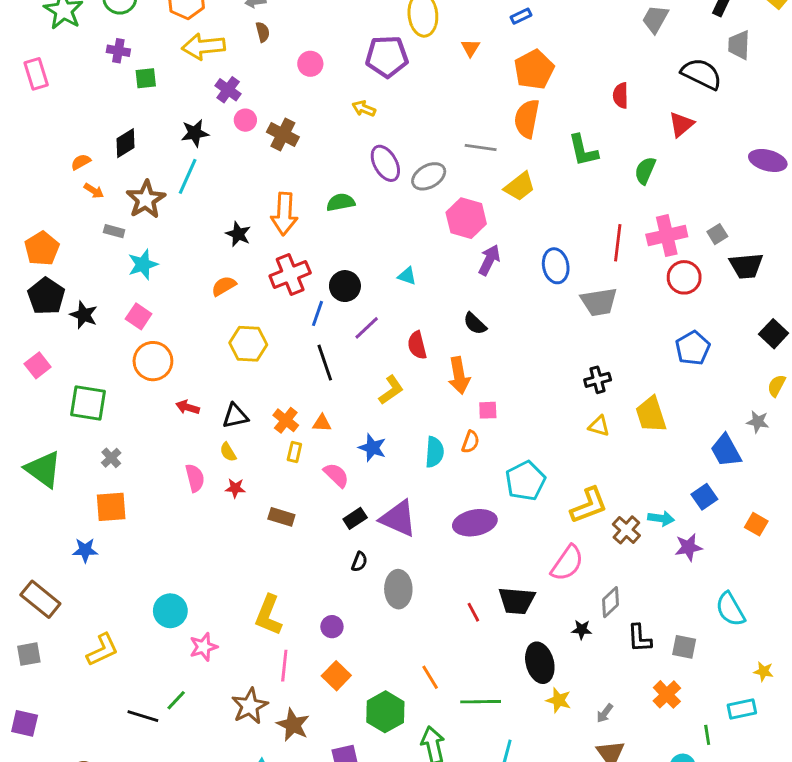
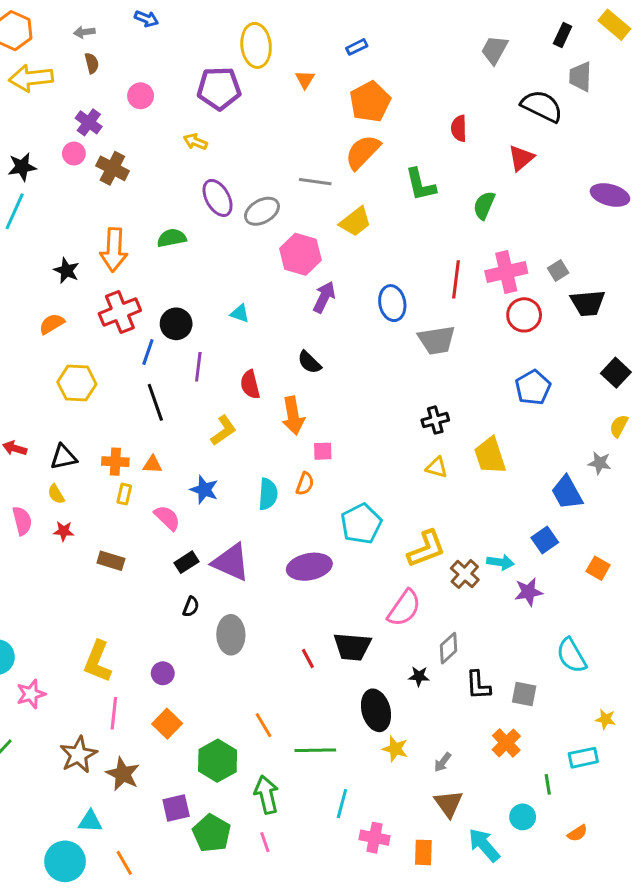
purple cross: (228, 90) -> (89, 122), moved
orange semicircle: (527, 119) -> (363, 152), turned 33
purple line: (367, 328) -> (198, 367), turned -40
orange cross: (286, 420) -> (115, 462), turned -35

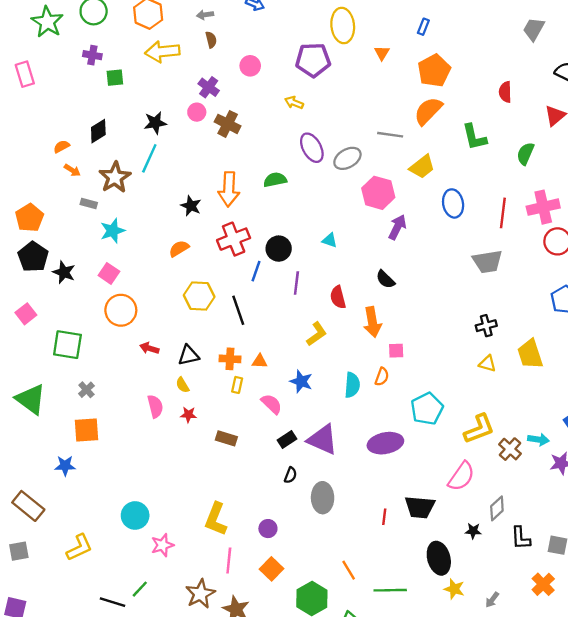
blue rectangle: (357, 47) -> (423, 27), turned -42
blue ellipse: (392, 303) -> (453, 203), moved
black line: (155, 402) -> (238, 310), moved
red line: (308, 658) -> (384, 517), turned 35

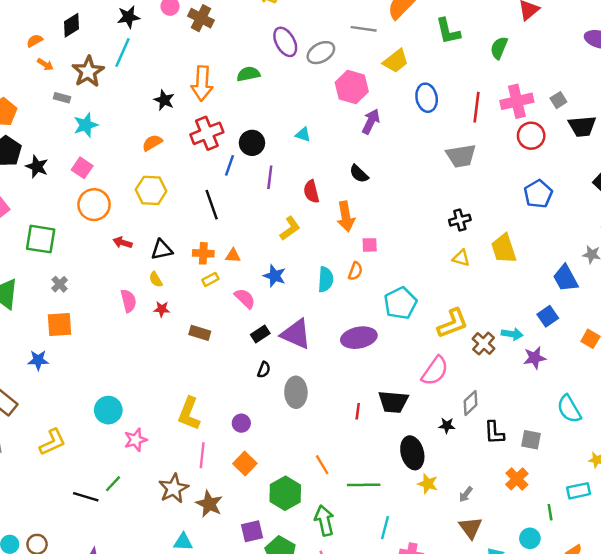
yellow hexagon: (199, 296) -> (151, 190), moved
yellow rectangle: (237, 385) -> (210, 279), turned 49

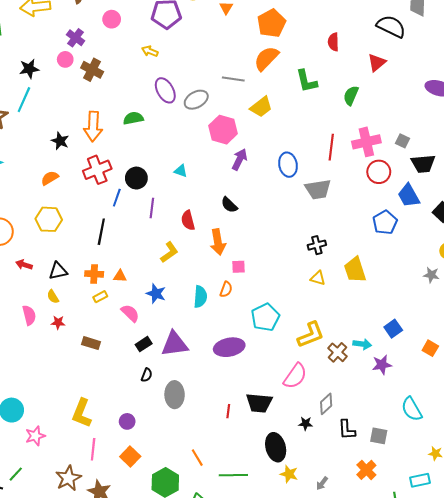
blue ellipse: (427, 98) -> (288, 165), moved
gray square: (558, 100) -> (402, 141), turned -32
black line: (212, 205) -> (101, 232), turned 30
blue trapezoid: (566, 278) -> (409, 196), moved
purple triangle: (296, 334) -> (175, 344), turned -32

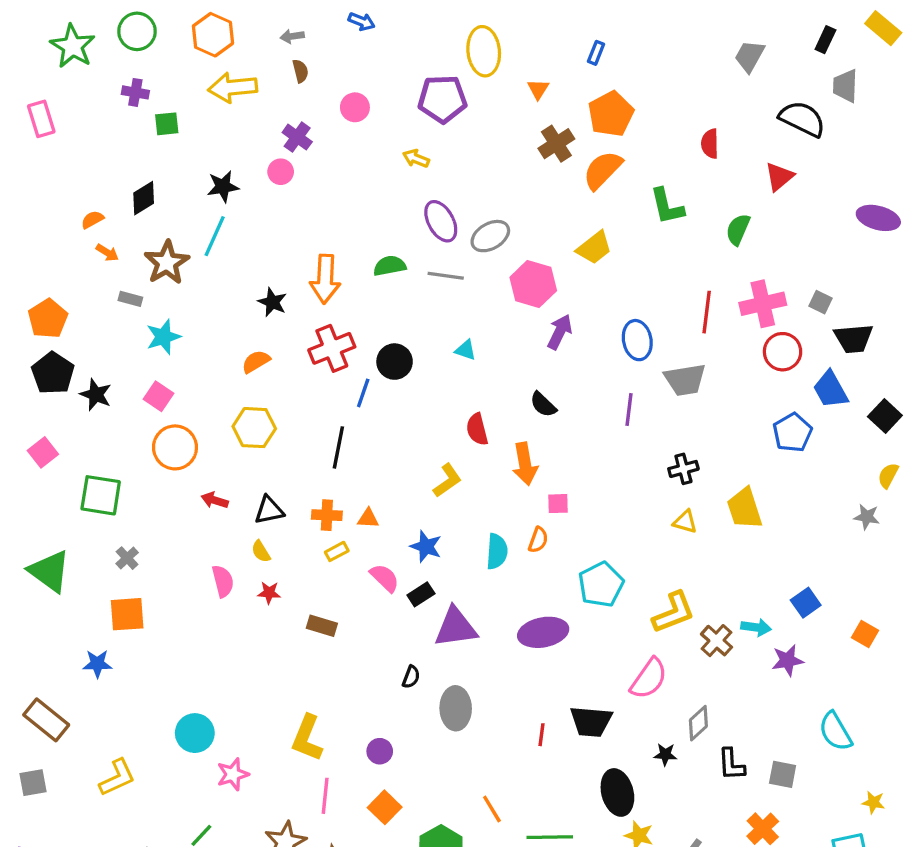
brown cross: (92, 70) -> (556, 144), moved, turned 30
gray line: (233, 79) -> (446, 276), moved
purple line: (152, 208) -> (629, 409), moved
black rectangle: (144, 344) -> (421, 594), moved

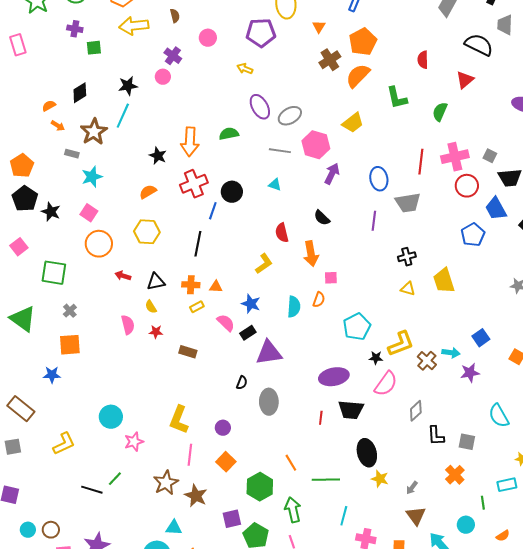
gray line: (446, 276) -> (280, 151), moved
purple ellipse: (543, 632) -> (334, 377), moved
black star: (665, 755) -> (376, 358), moved

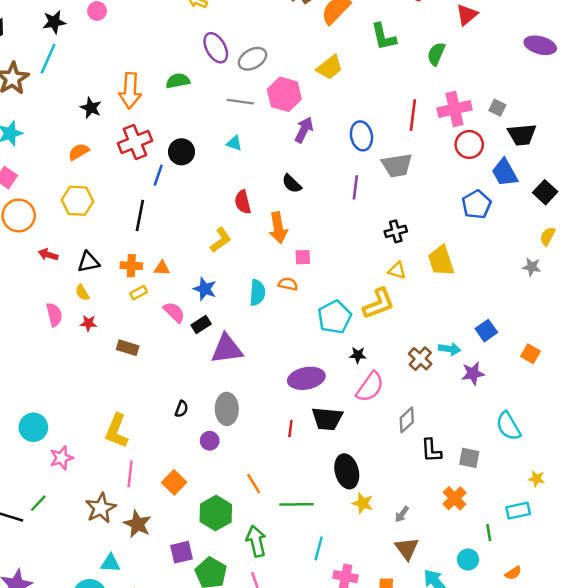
orange semicircle: (319, 300) -> (288, 284), turned -98
yellow L-shape: (401, 344) -> (379, 304), moved
black semicircle: (242, 383) -> (181, 409), moved
purple circle: (223, 428) -> (210, 441), moved

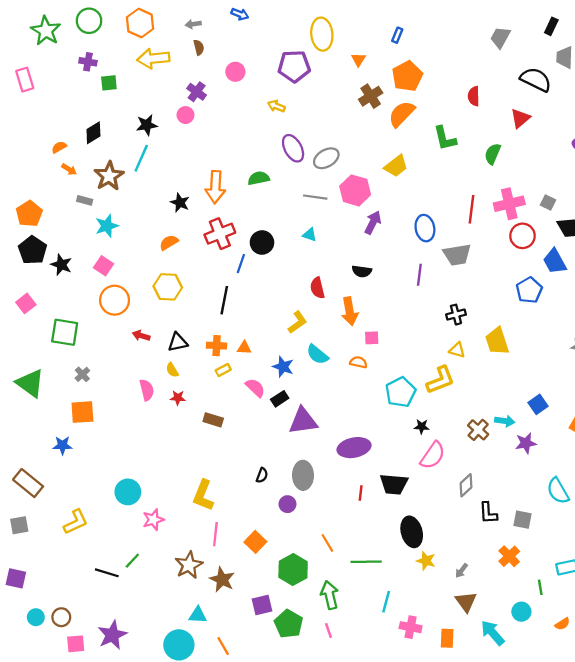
black semicircle: (292, 184) -> (362, 271), turned -36
cyan semicircle: (257, 293) -> (317, 354), moved, turned 125
purple ellipse: (306, 378) -> (354, 448), moved

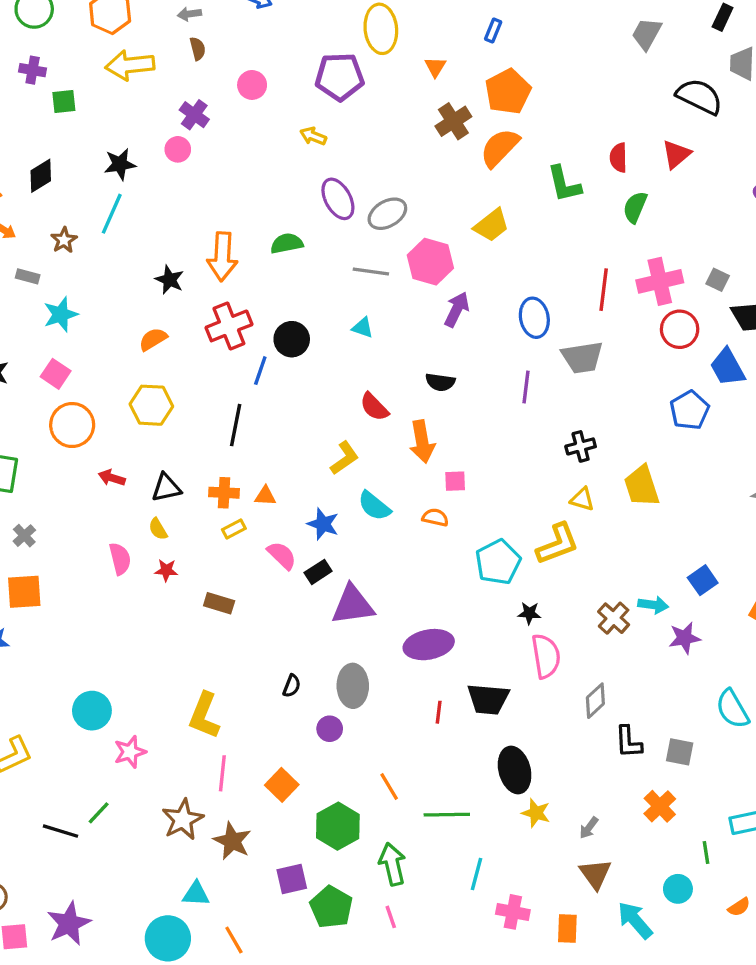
red semicircle: (474, 96) -> (619, 158), moved
brown star: (109, 176) -> (64, 240), size x0.6
red semicircle: (317, 288) -> (374, 407), turned -30
pink semicircle: (433, 455) -> (546, 656), turned -44

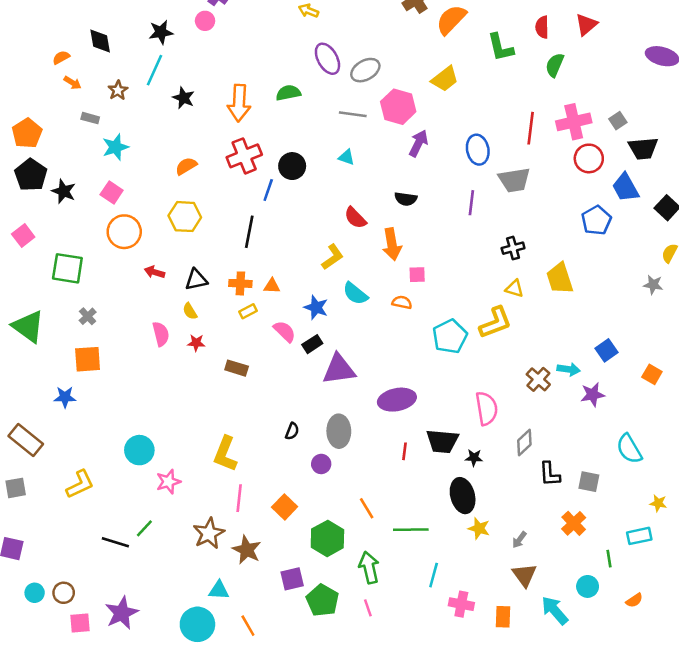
black diamond: (41, 176) -> (100, 41), turned -68
black star: (170, 280) -> (184, 98), moved
gray square: (718, 280) -> (618, 121), turned 30
black star: (529, 613) -> (474, 458), moved

